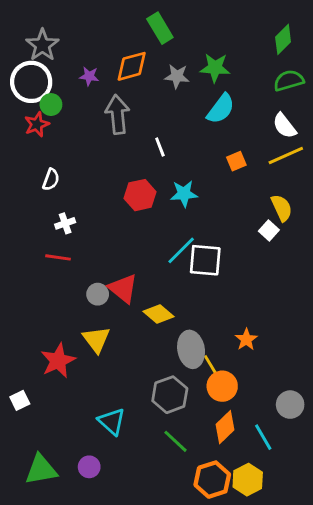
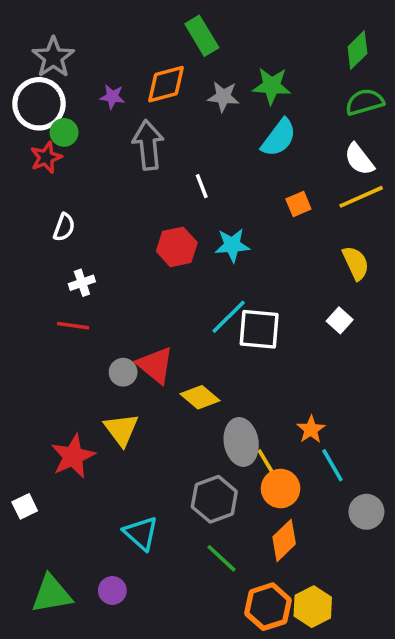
white square: (269, 230) -> (340, 320), moved
cyan line: (263, 437) -> (332, 465), moved

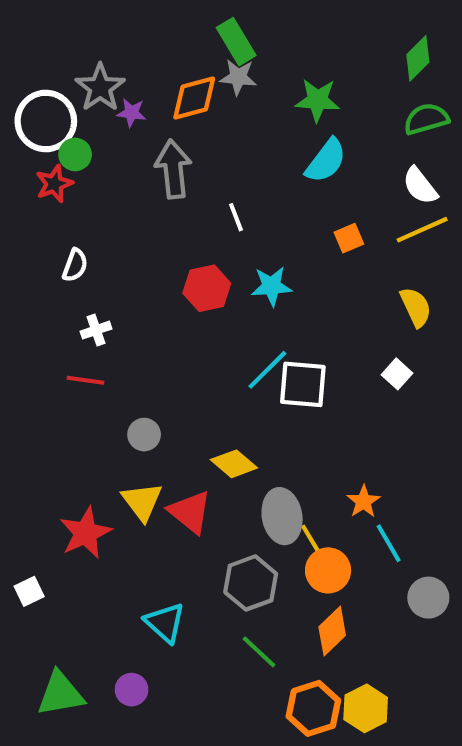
gray star: (53, 57) -> (100, 88), moved
gray star: (223, 97) -> (238, 77), moved
red triangle: (155, 365) -> (190, 512), moved

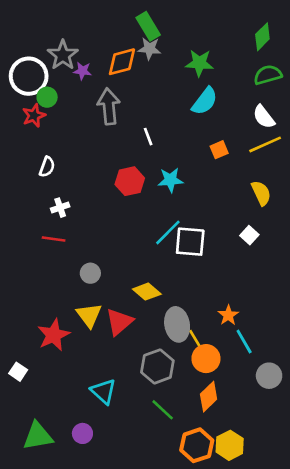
red triangle: (190, 512) -> (119, 322), turned 40
white square: (29, 591) -> (18, 372), turned -30

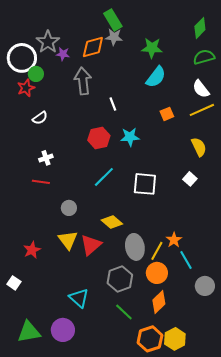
white semicircle: (47, 167) -> (40, 118), moved, turned 35
cyan line: (168, 232) -> (104, 177), moved
red star: (54, 335) -> (32, 250), moved, size x0.7
yellow line: (197, 342) -> (157, 251), moved, turned 60
purple circle: (82, 433) -> (63, 330), size x1.5

